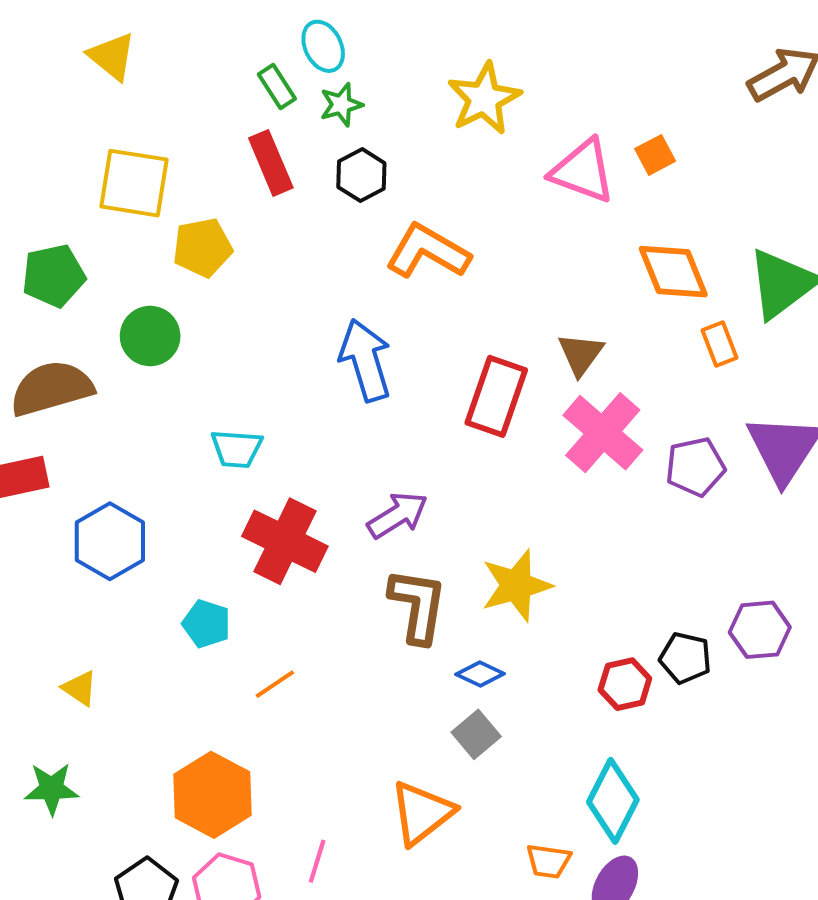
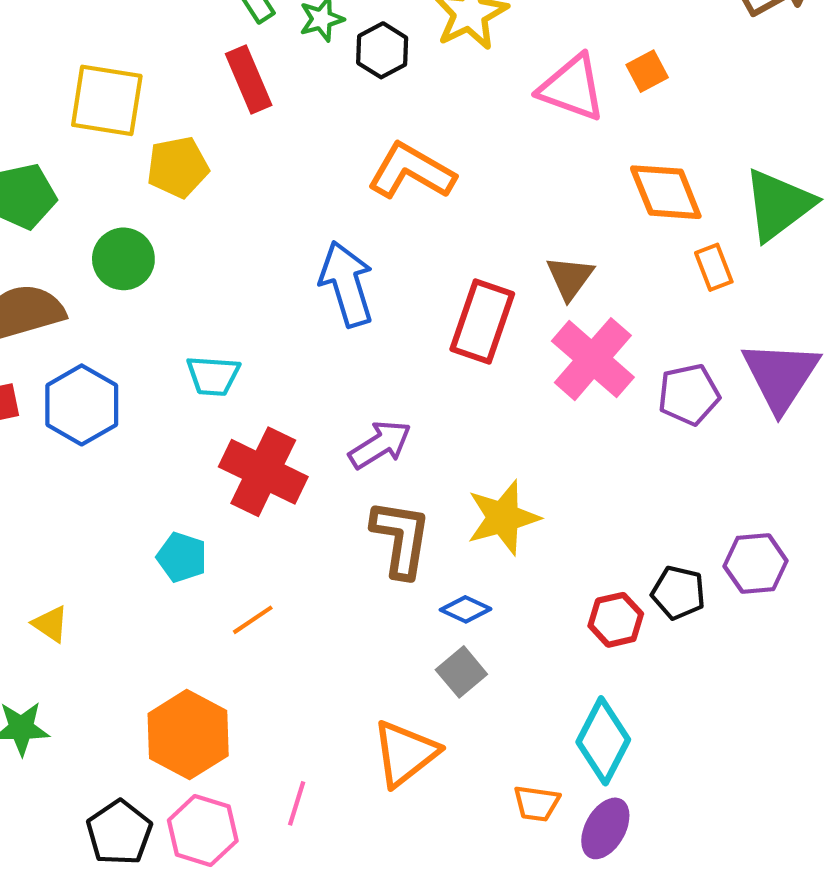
black hexagon: (361, 175) -> (382, 50), moved
blue hexagon: (110, 541) -> (82, 405), moved

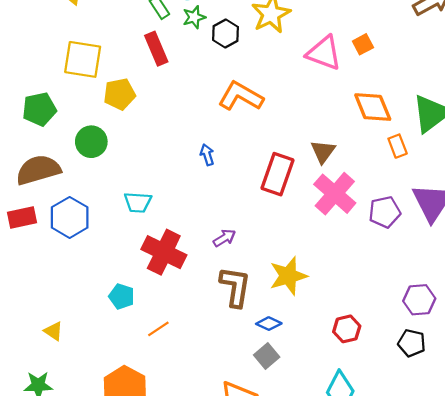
blue arrow: (347, 284) -> (207, 155), size x0.5
purple arrow: (380, 445) -> (224, 238), size x0.7
black pentagon: (678, 593) -> (412, 343), moved

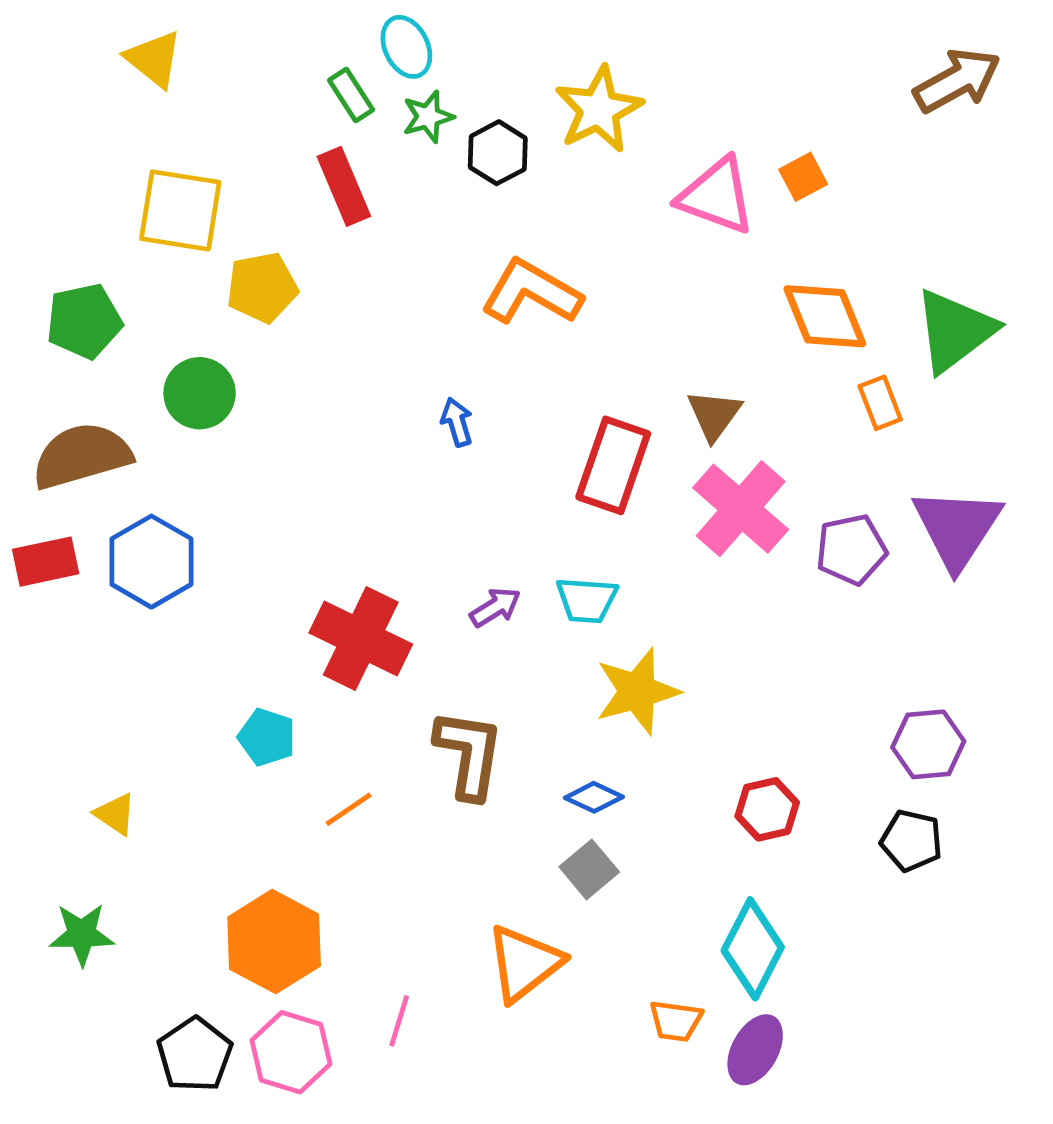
cyan trapezoid: (138, 202) -> (587, 600), moved
brown L-shape: (235, 287) -> (469, 754), moved

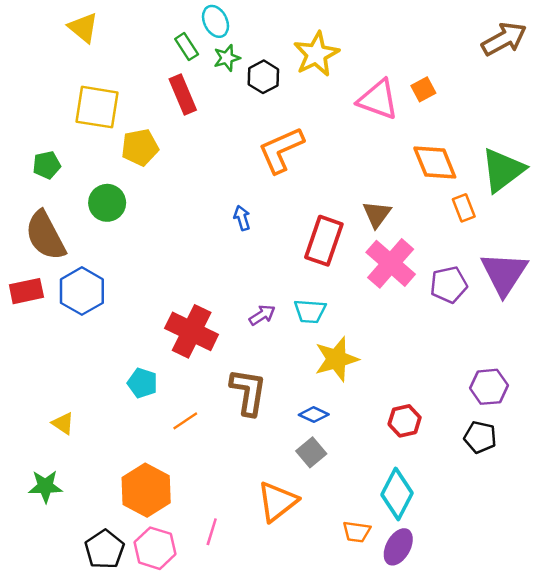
orange L-shape: (531, 292) -> (281, 150), turned -54
green pentagon: (84, 321) -> (47, 165), size x0.7
brown semicircle: (82, 456) -> (45, 236), turned -102

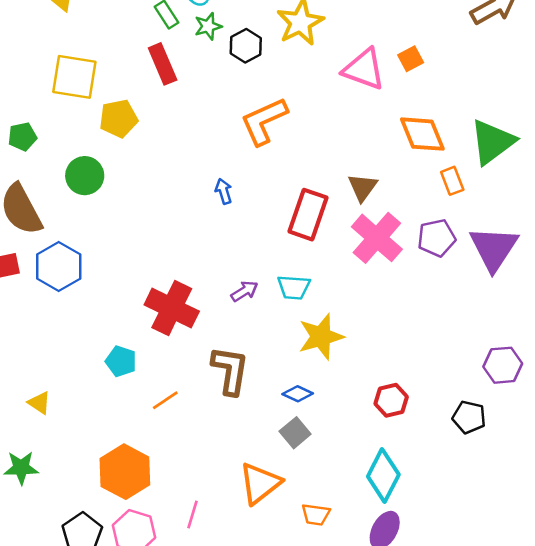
purple pentagon: (449, 285) -> (437, 238), moved
purple hexagon: (489, 387) -> (503, 365), moved
orange trapezoid: (357, 532) -> (316, 515), moved

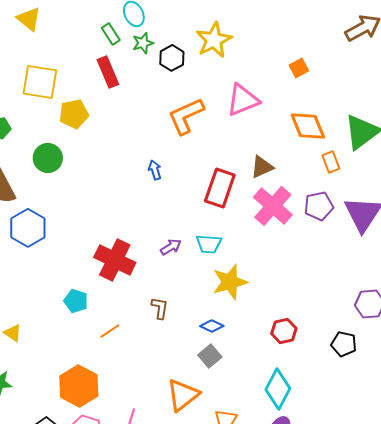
pink triangle: (364, 69) -> (243, 100), moved, turned -42
brown triangle: (363, 187) -> (262, 167), turned 30
brown L-shape: (230, 370) -> (160, 308), size x0.6

